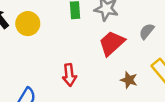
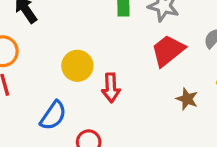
yellow circle: (28, 24) -> (77, 66), moved

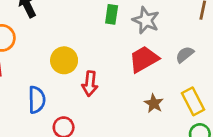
blue semicircle: (53, 115) -> (37, 100), turned -44

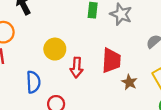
red trapezoid: (144, 59) -> (111, 61), moved, turned 125

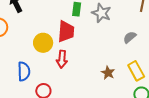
red trapezoid: (111, 61) -> (66, 31), moved

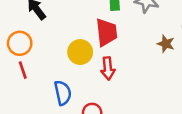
brown star: (108, 73) -> (166, 44), moved

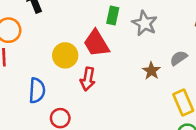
red trapezoid: (106, 32) -> (96, 43), turned 140

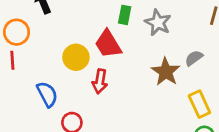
brown star: (151, 71) -> (166, 72), size x1.5
blue semicircle: (37, 90) -> (47, 94), turned -30

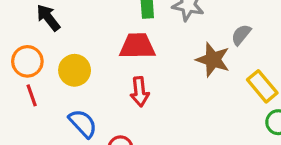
red trapezoid: (108, 44) -> (137, 46), turned 136
yellow circle: (76, 57) -> (75, 70), moved

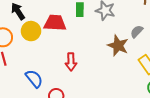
red trapezoid: (137, 46) -> (55, 23), moved
yellow circle: (75, 70) -> (31, 31), moved

